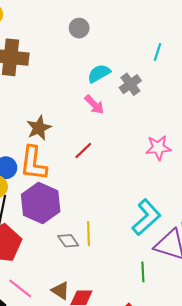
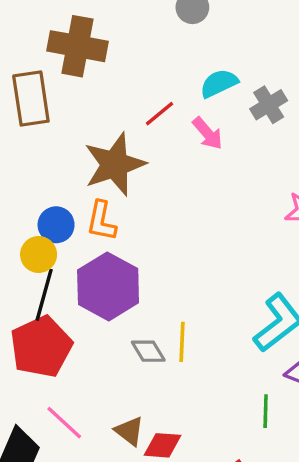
brown star: (39, 128) -> (115, 164), size x1.5
red line: (83, 150) -> (159, 114), moved
orange L-shape: (33, 163) -> (101, 221), size x0.7

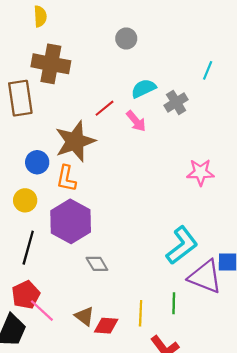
blue circle: (56, 225) -> (37, 162), moved
black line: (44, 295) -> (28, 248), moved
yellow line: (182, 342) -> (141, 313), moved
red pentagon: (41, 347) -> (26, 295), moved, size x0.7

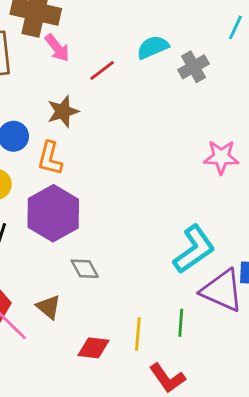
pink arrow: (136, 121) -> (57, 48), moved
brown star: (75, 141) -> (63, 111), size x0.6
brown triangle: (84, 316) -> (48, 307), moved

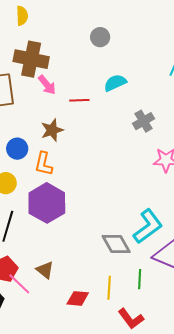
gray cross: (194, 67) -> (144, 121), moved
red line: (102, 71) -> (79, 100), turned 36
gray diamond: (85, 269) -> (116, 244), moved, size x1.4

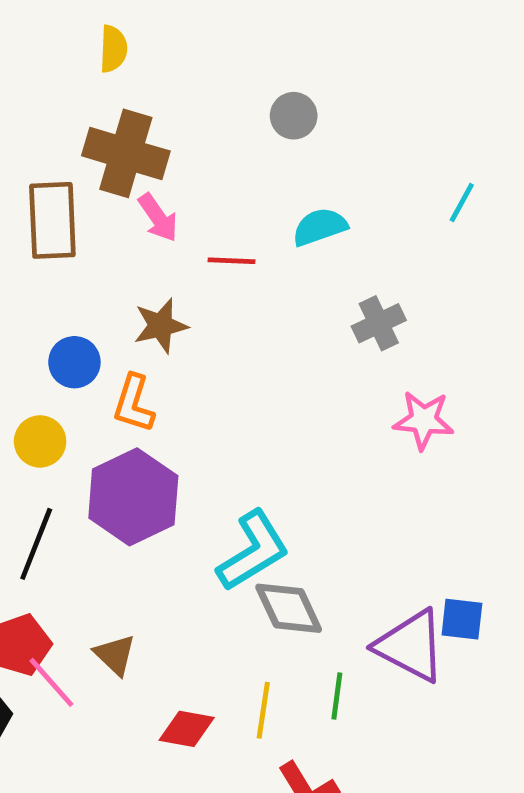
cyan L-shape: (148, 226) -> (253, 551), moved

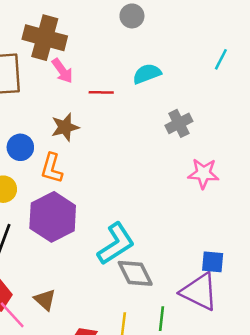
blue square: (462, 619) -> (213, 262), moved

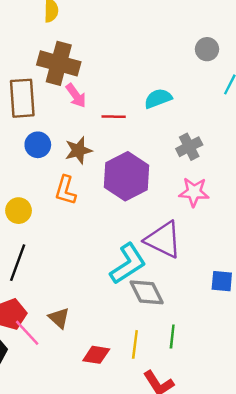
gray circle: (132, 16) -> (207, 49), moved
blue circle: (20, 147) -> (38, 145), moved
pink star: (203, 173) -> (194, 192), moved
purple hexagon: (53, 217) -> (127, 176), moved
purple triangle: (199, 292) -> (163, 240), moved

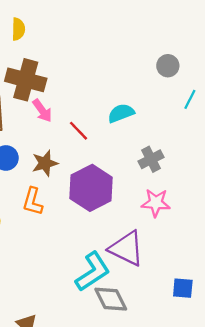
red line: (114, 117) -> (78, 131), turned 45

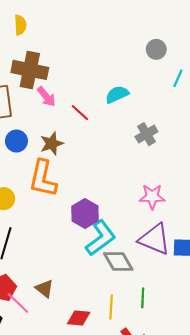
purple hexagon: (91, 188) -> (85, 213), moved, size x0.7
orange L-shape: (33, 201) -> (43, 178), size x1.5
pink star: (156, 203) -> (152, 197), moved
purple triangle: (127, 248) -> (155, 239), moved

